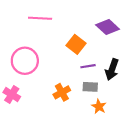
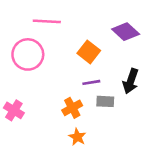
pink circle: (25, 61) -> (28, 54), moved
purple line: (88, 66) -> (91, 82), moved
orange star: (99, 106) -> (77, 137), moved

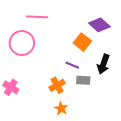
orange square: (89, 52) -> (82, 42), moved
purple line: (91, 82) -> (72, 65), turned 32

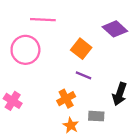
orange square: (82, 42) -> (81, 49), moved
black arrow: (103, 64) -> (120, 94), moved
gray rectangle: (83, 80) -> (96, 116), moved

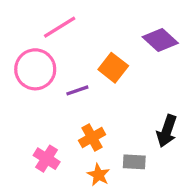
pink line: (43, 20) -> (60, 27), turned -35
purple line: (84, 75) -> (77, 90), moved, turned -42
pink cross: (13, 101) -> (47, 159), moved

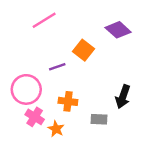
pink circle: (35, 69) -> (26, 89), moved
orange cross: (92, 138) -> (68, 101), turned 36
orange star: (99, 175) -> (56, 129), moved

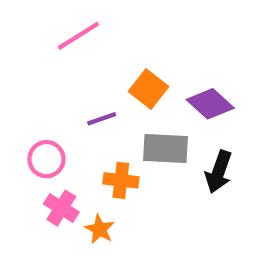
purple diamond: (118, 30) -> (210, 104), moved
pink circle: (26, 89) -> (46, 159), size x0.7
gray rectangle: (99, 119) -> (165, 148), moved, size x1.5

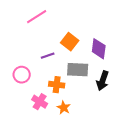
purple diamond: (210, 104) -> (99, 49), turned 55
pink cross: (61, 208) -> (40, 102), moved
orange star: (100, 229) -> (64, 108), moved

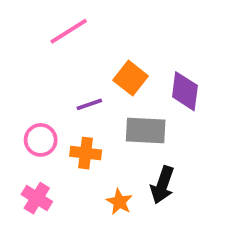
black arrow: (103, 81) -> (162, 185), moved
orange cross: (57, 85) -> (86, 153), moved
pink cross: (40, 102) -> (37, 198), moved

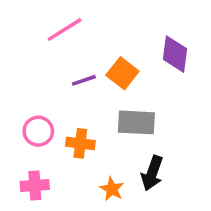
purple diamond: (185, 91) -> (175, 54), moved
purple line: (89, 104) -> (84, 80), moved
pink cross: (37, 198) -> (35, 185), turned -36

